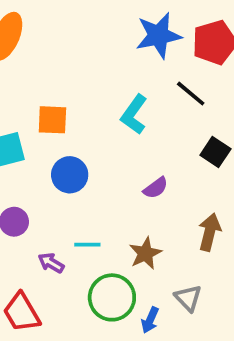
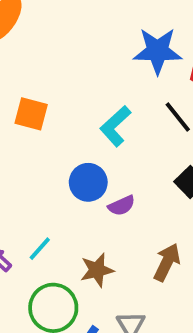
blue circle: (70, 175) -> (88, 182), moved
cyan line: (87, 245) -> (40, 249), turned -60

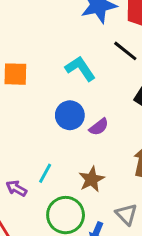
cyan L-shape: (115, 126) -> (80, 69), turned 112

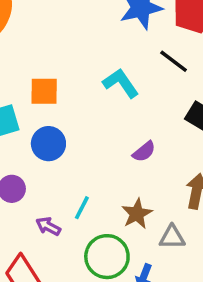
blue circle: (70, 115) -> (48, 144), moved
gray triangle: (126, 214) -> (172, 237), moved, turned -45

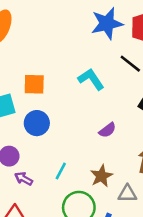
purple arrow: (48, 226) -> (24, 179), moved

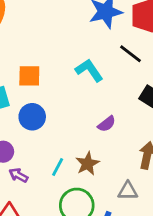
brown star: (101, 176) -> (87, 164), moved

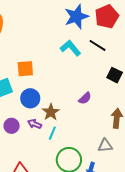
cyan L-shape: (89, 70) -> (70, 48), moved
brown star: (87, 164) -> (51, 112), moved
purple arrow: (18, 175) -> (35, 124), moved

